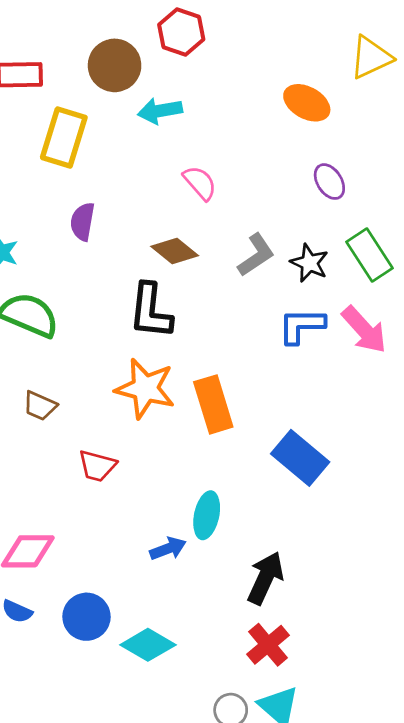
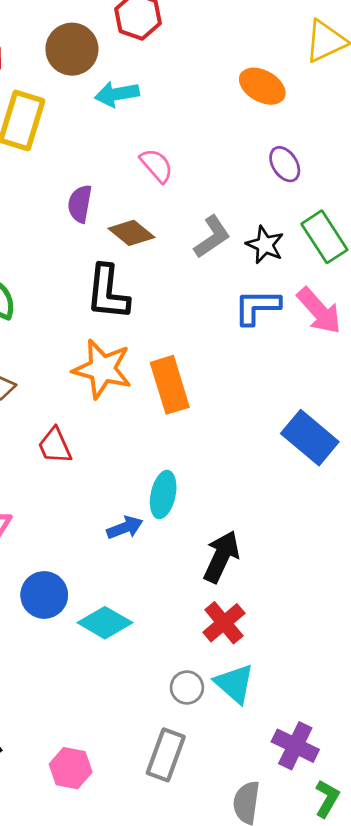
purple semicircle: (82, 222) -> (80, 204), moved
blue rectangle: (300, 458) -> (310, 438), moved
red trapezoid: (97, 466) -> (55, 446), turned 51

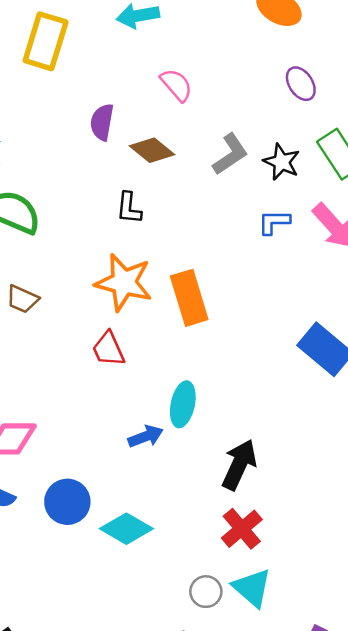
black L-shape: (108, 292) -> (129, 208), size x0.6
blue L-shape: (257, 307) -> (274, 222), size x0.7
red trapezoid: (55, 446) -> (108, 349), moved

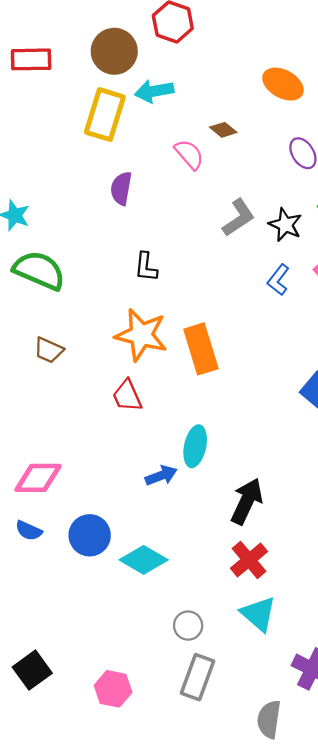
yellow rectangle: (46, 41) -> (105, 115), moved
brown diamond: (152, 150) -> (223, 130), moved, size x0.7
blue L-shape: (274, 222) -> (278, 280), turned -52
gray circle: (206, 592) -> (188, 626), moved

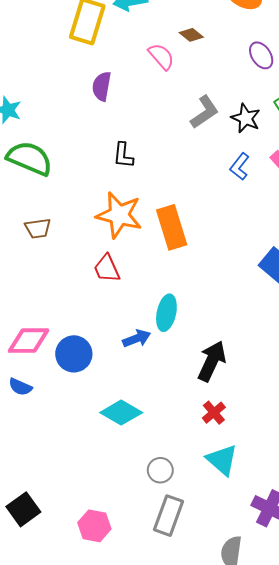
brown trapezoid: (49, 350) -> (38, 228), turned -32
blue circle: (90, 535) -> (74, 354), moved
red cross: (249, 560) -> (214, 413), size x0.7

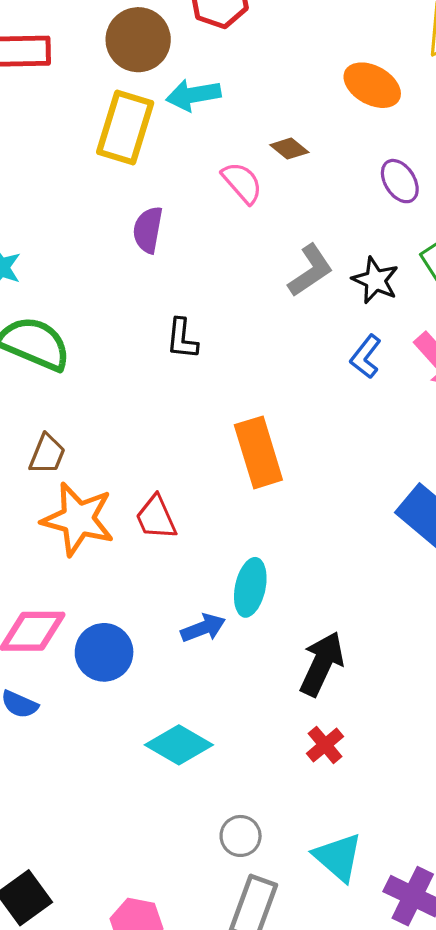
orange star: (119, 215) -> (78, 519), moved
brown trapezoid: (38, 228) -> (47, 454), turned -60
cyan triangle: (222, 460) -> (338, 857), moved

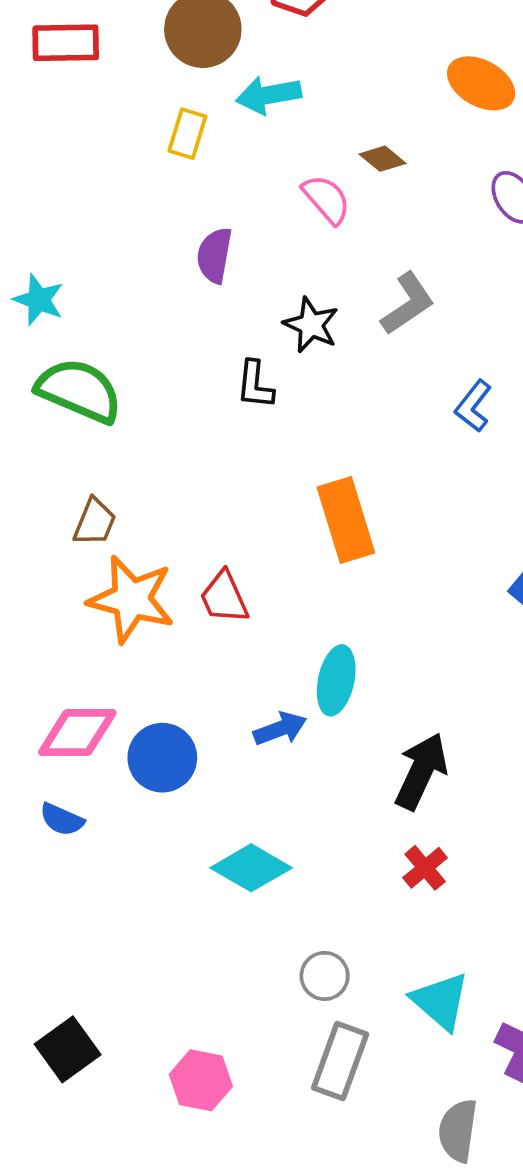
yellow rectangle: (125, 127) -> (187, 134), size x0.6
black star: (375, 280) -> (311, 325), moved

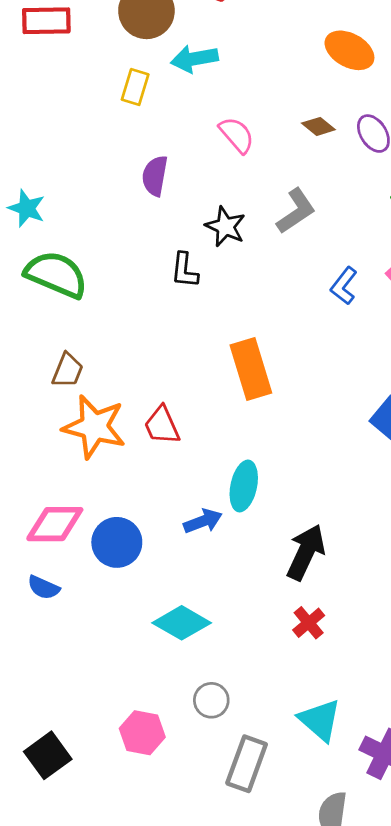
brown diamond: (383, 159) -> (318, 126), moved
gray circle: (325, 976) -> (211, 700), moved
pink hexagon: (201, 1080) -> (142, 733), moved

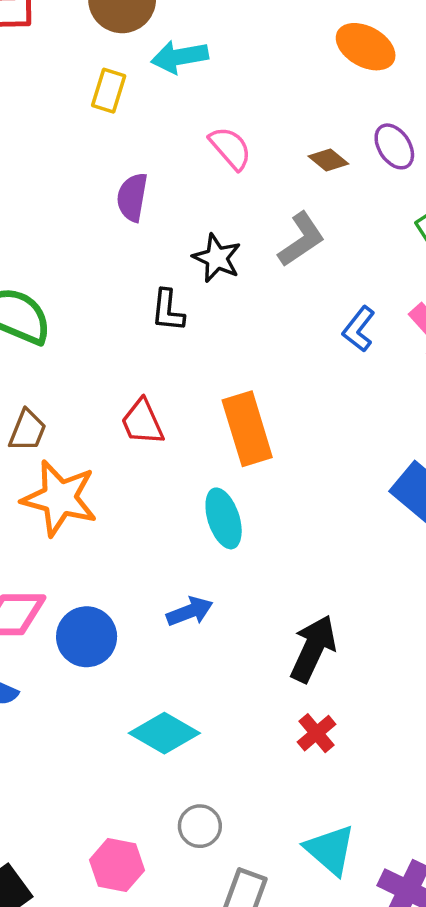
brown diamond: (318, 126) -> (328, 160), moved
red trapezoid: (162, 425) -> (142, 422), moved
cyan ellipse: (244, 486) -> (224, 518), moved, turned -30

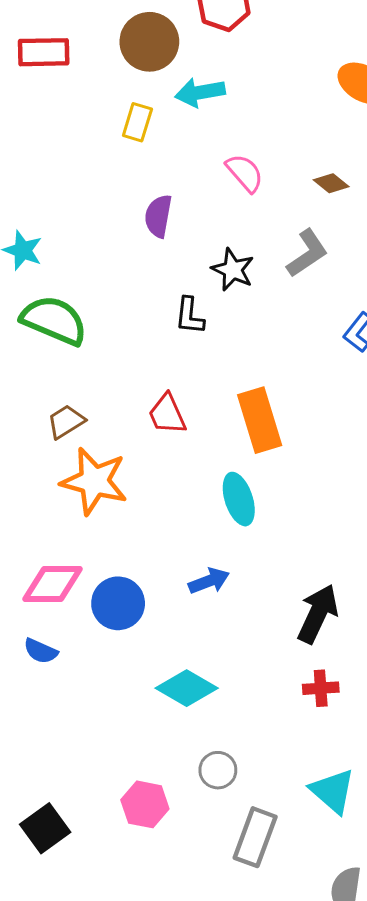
brown trapezoid: (27, 430) -> (66, 422), turned -144
red cross: (317, 733) -> (321, 688), turned 36

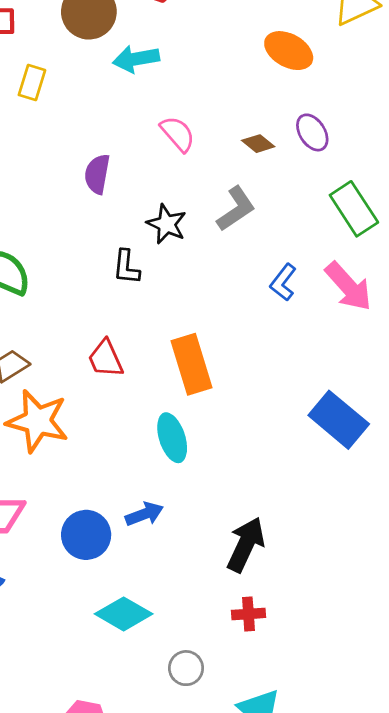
yellow rectangle: (137, 122) -> (32, 82), moved
blue circle: (118, 603) -> (86, 535), moved
gray circle: (218, 770) -> (186, 668), moved

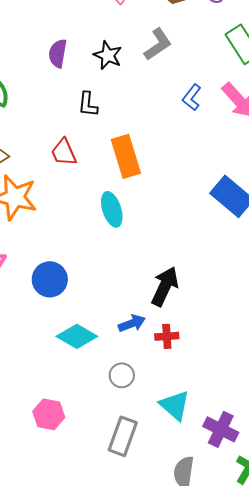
purple semicircle: (97, 174) -> (58, 53), moved
black L-shape: (126, 267) -> (88, 104), moved
blue arrow: (144, 514) -> (132, 323), moved

